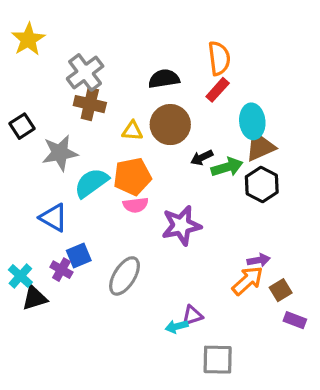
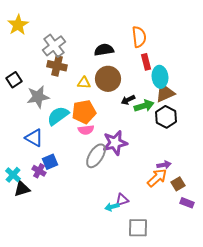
red rectangle: (218, 90) -> (146, 62), moved, turned -56
gray ellipse: (125, 276) -> (96, 156), moved

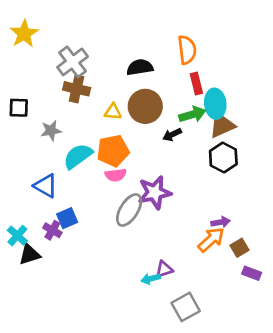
black square: (14, 80) -> (19, 108), turned 35
gray star: (38, 97) -> (51, 131), size x0.7
green arrow: (144, 106) -> (192, 114), moved
gray square: (138, 228) -> (186, 307), turned -30

